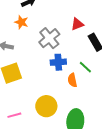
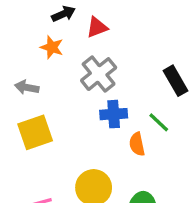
red triangle: (77, 24) -> (97, 27), moved

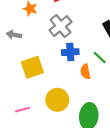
yellow square: (35, 132) -> (32, 67), moved

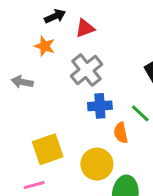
yellow square: (32, 67) -> (48, 149), moved
yellow circle: (57, 100) -> (97, 164), moved

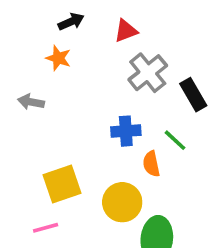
red triangle: (85, 28) -> (126, 31), moved
gray cross: (86, 70) -> (148, 73), moved

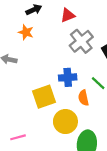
yellow square: (62, 184) -> (44, 97), moved

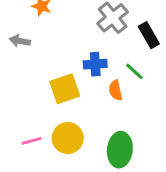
yellow circle: (65, 122) -> (68, 138), moved

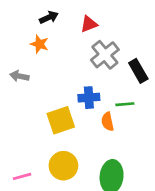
green line: (134, 71) -> (125, 104), turned -48
pink line: (31, 141) -> (22, 176), moved

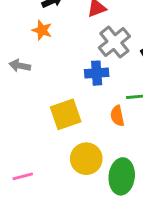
blue cross: (89, 98) -> (97, 73), moved
yellow circle: (63, 166) -> (86, 159), moved

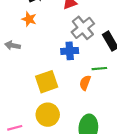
orange semicircle: (117, 116) -> (85, 83), turned 32
yellow circle: (86, 159) -> (48, 115), moved

